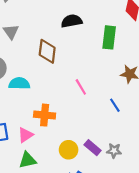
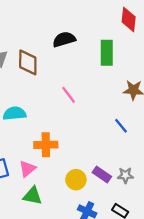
brown diamond: (47, 51) -> (28, 62), moved
pink line: (81, 87) -> (69, 95), moved
green triangle: (27, 160) -> (33, 196), turned 30

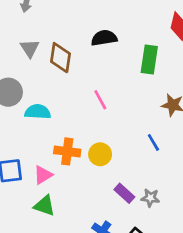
yellow circle: (76, 180) -> (100, 154), moved

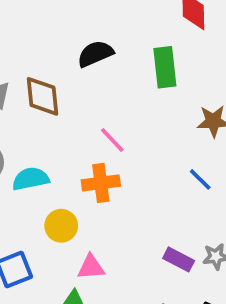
orange cross: (67, 151) -> (101, 183), moved
yellow circle: (100, 154) -> (61, 226), moved
pink triangle: (43, 175) -> (91, 267), moved, turned 42

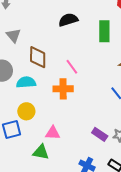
brown diamond: (42, 96) -> (38, 57), moved
yellow circle: (61, 226) -> (26, 111), moved

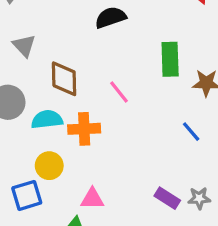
green rectangle: (104, 31) -> (170, 59), moved
orange cross: (63, 89) -> (84, 129), moved

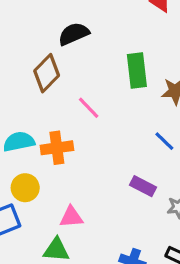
brown diamond: (64, 79) -> (47, 73), moved, turned 51
purple rectangle: (167, 198) -> (143, 186), moved

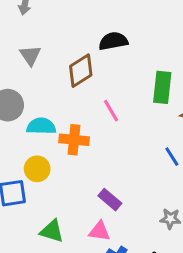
purple rectangle: (143, 186) -> (110, 200), moved
pink triangle: (71, 217) -> (99, 231), moved

